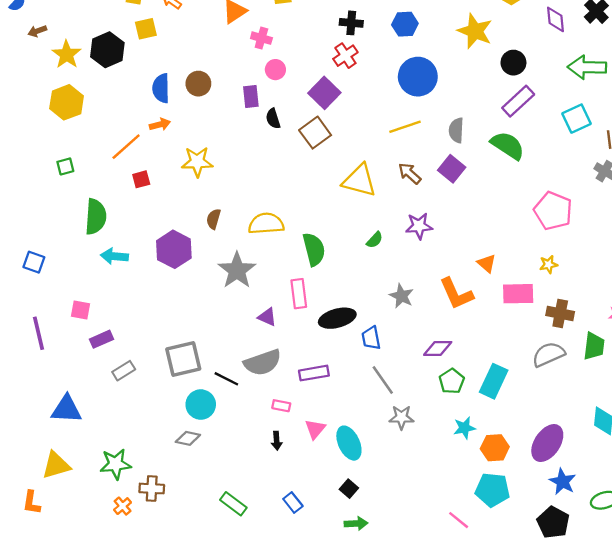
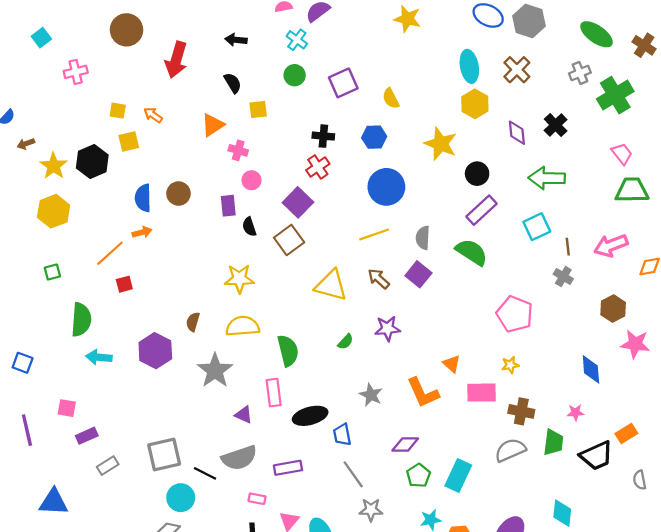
yellow star: (197, 162) -> (239, 279), moved

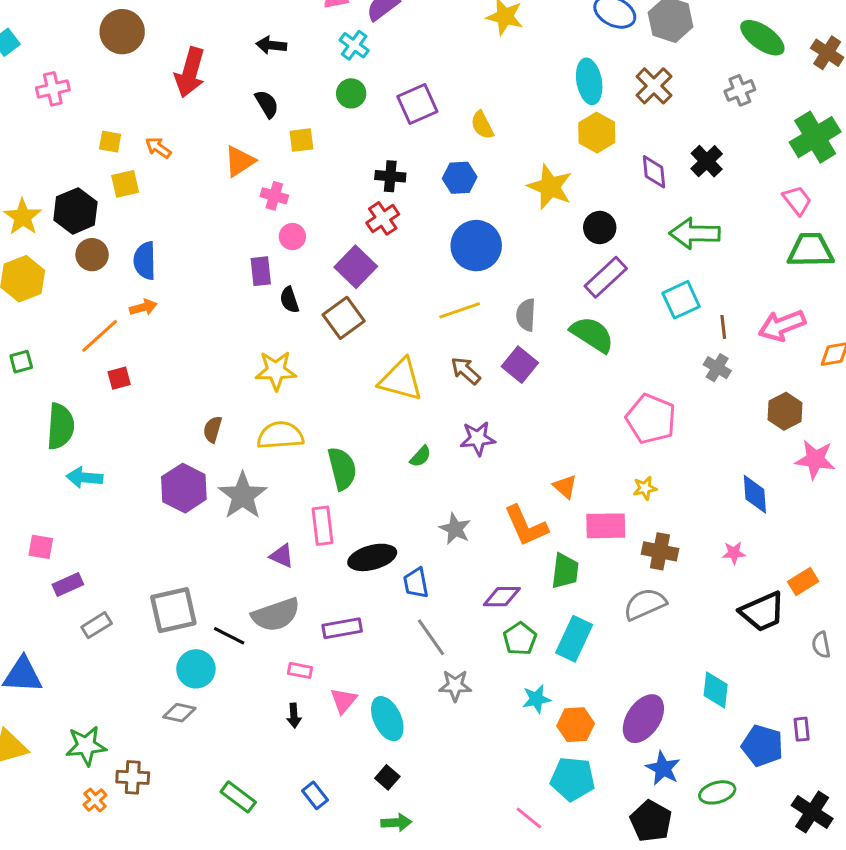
green cross: (615, 95) -> (815, 137), moved
brown circle: (178, 194) -> (92, 255), moved
purple hexagon: (155, 351) -> (184, 488), moved
green trapezoid: (553, 442) -> (565, 571), moved

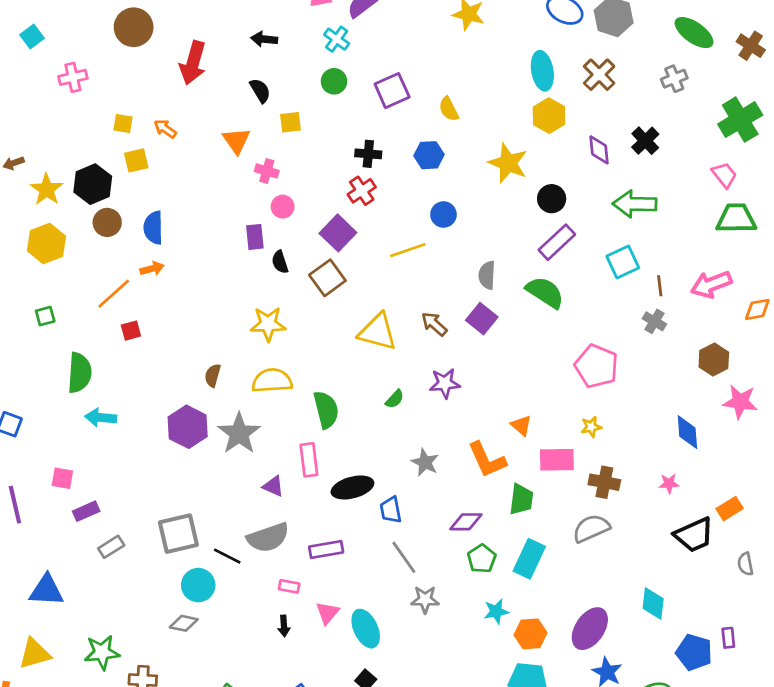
orange triangle: (240, 161) -> (236, 141), turned -32
blue circle: (476, 246) -> (443, 215), size x0.6
yellow line: (460, 310) -> (408, 250), moved

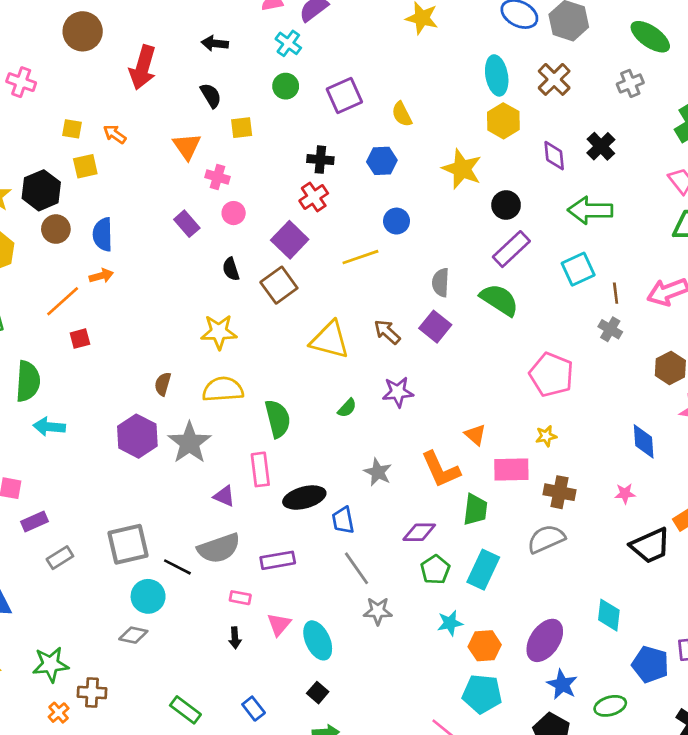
pink cross: (73, 77) -> (21, 82), turned 32
purple rectangle: (255, 237) -> (187, 224), moved, turned -35

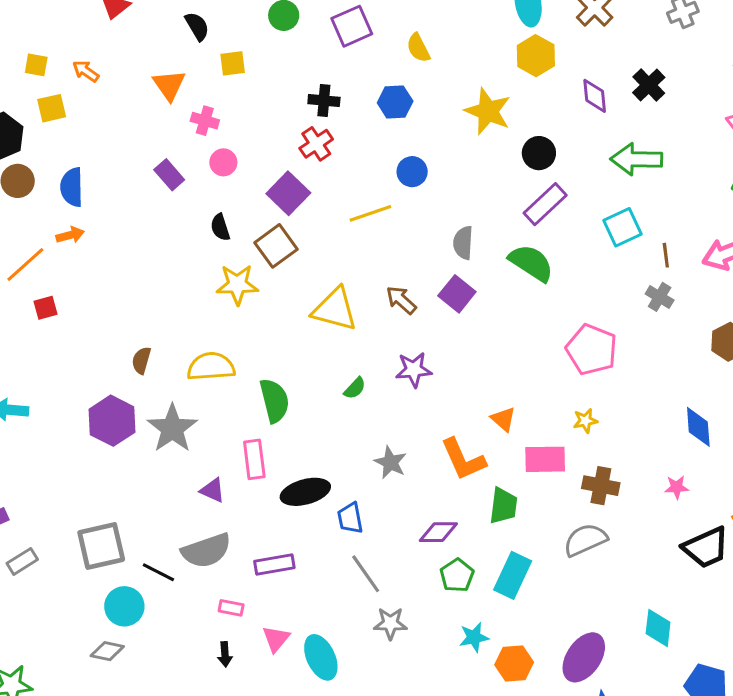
yellow star: (219, 332) -> (237, 285), moved

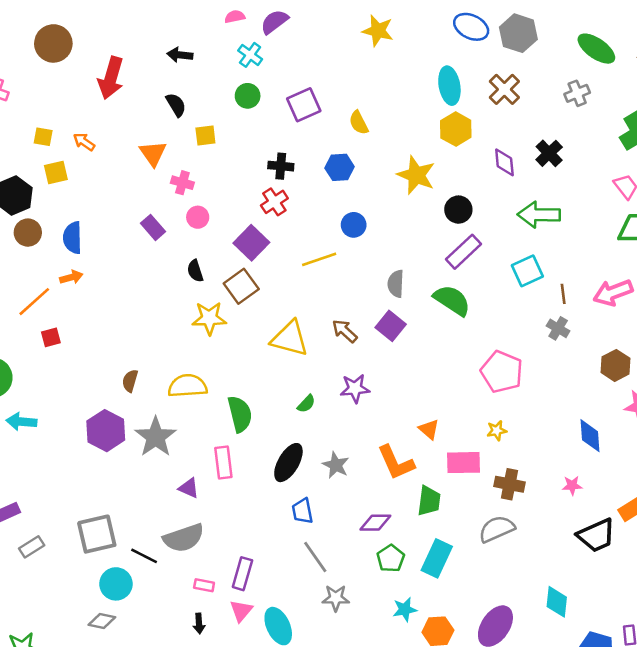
black ellipse: (305, 492) -> (288, 463), moved, turned -45
purple rectangle: (274, 565) -> (242, 574), moved, turned -64

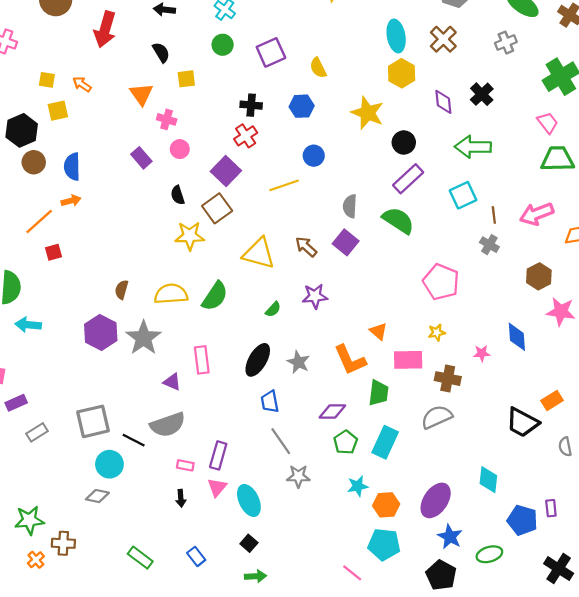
green semicircle: (240, 414) -> (215, 296), moved, turned 48
pink star: (572, 486) -> (482, 353), moved
black trapezoid: (596, 535) -> (522, 422), turned 52

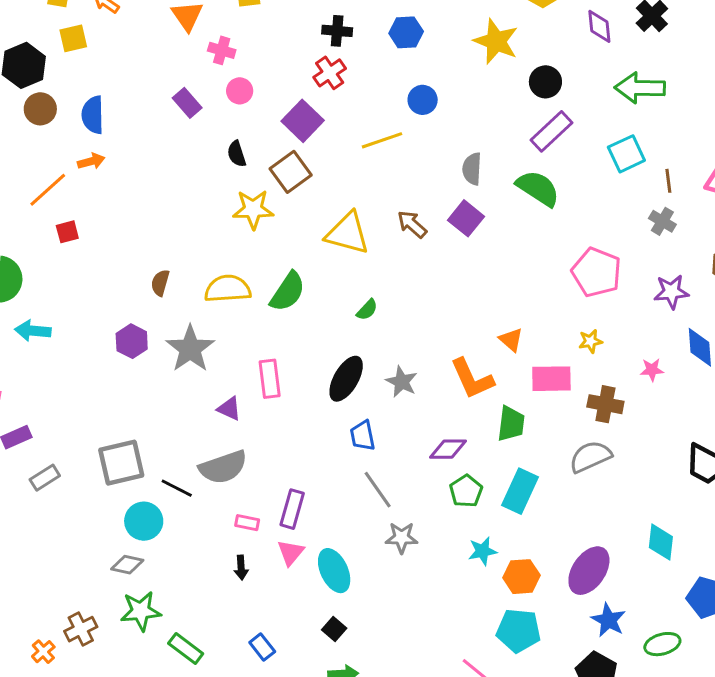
purple star: (315, 296) -> (671, 292), moved
purple hexagon: (101, 332) -> (132, 341), size x0.7
green star: (29, 520) -> (141, 611), moved
brown cross: (63, 543) -> (81, 629), turned -30

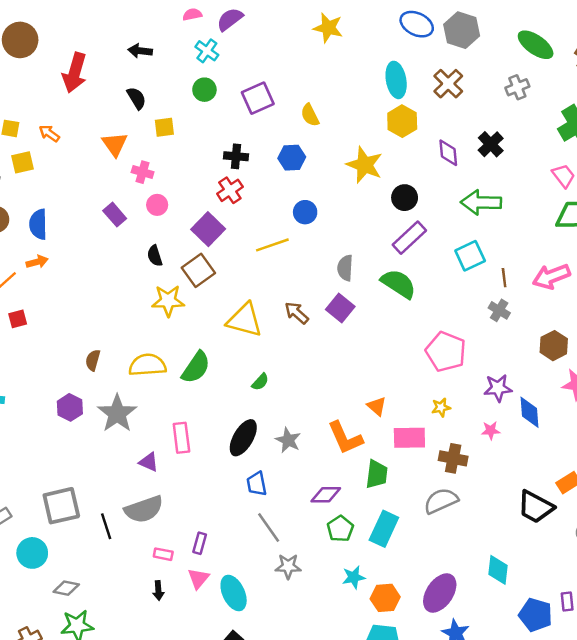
purple star: (671, 292) -> (498, 388), moved
black line: (177, 488) -> (106, 526), turned 45
purple rectangle: (292, 509) -> (200, 543), size x0.7
cyan circle: (144, 521) -> (32, 553), moved

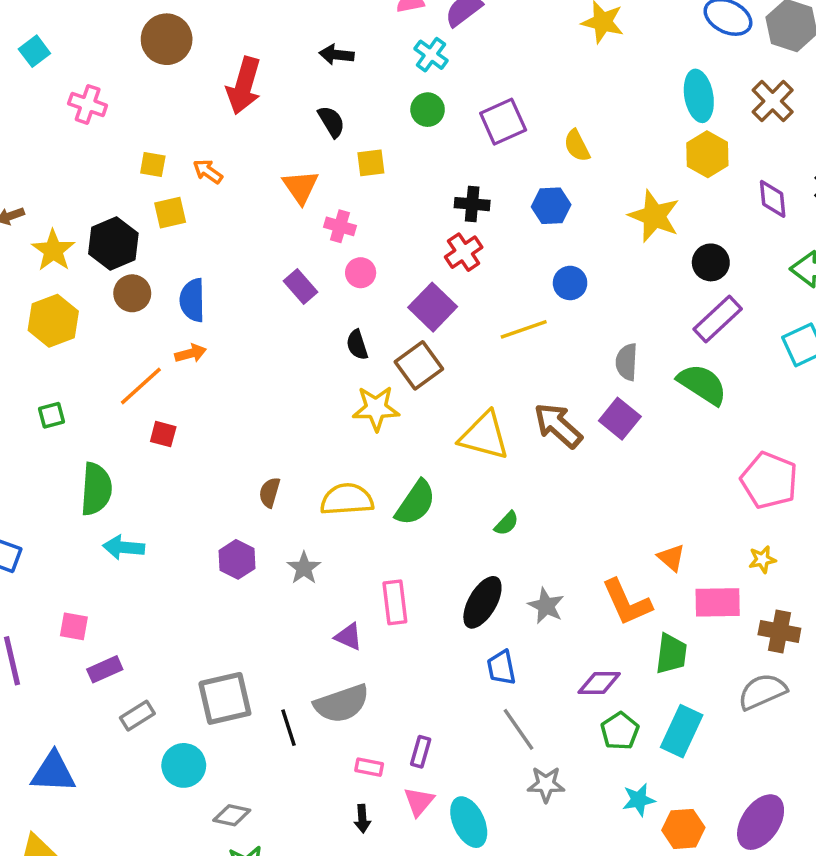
brown arrow: (297, 313) -> (558, 425), size x1.4
red square: (18, 319) -> (163, 434), turned 30
gray star: (117, 413) -> (304, 568), size x0.6

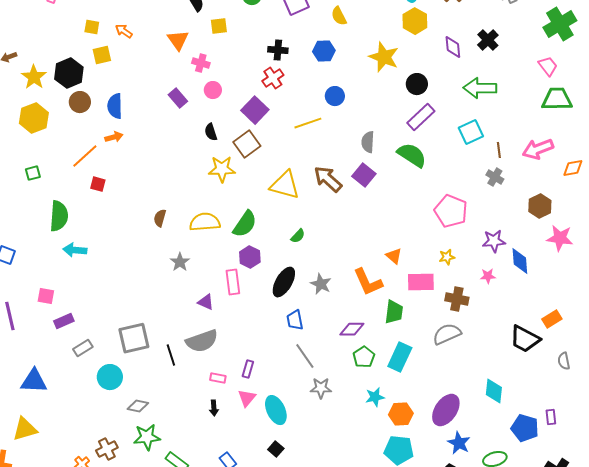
purple hexagon: (237, 559) -> (250, 257), moved

